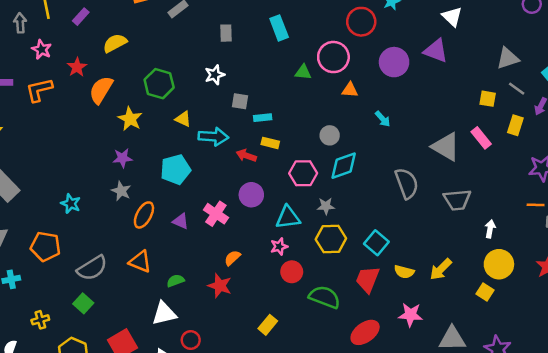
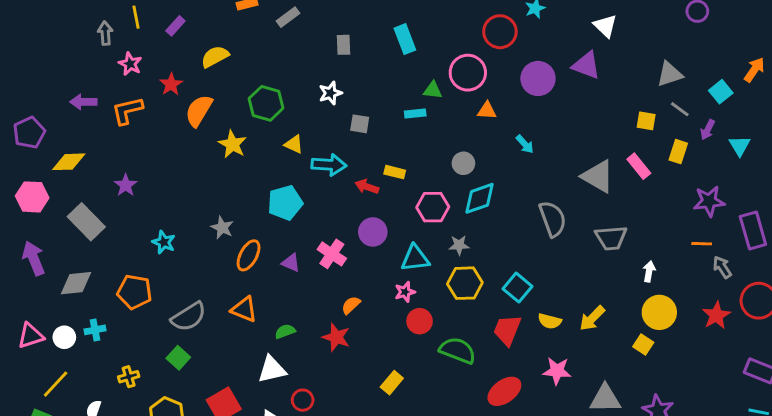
cyan rectangle: (263, 118) -> (415, 114), moved
purple star: (122, 158) -> (126, 185), moved, turned -30

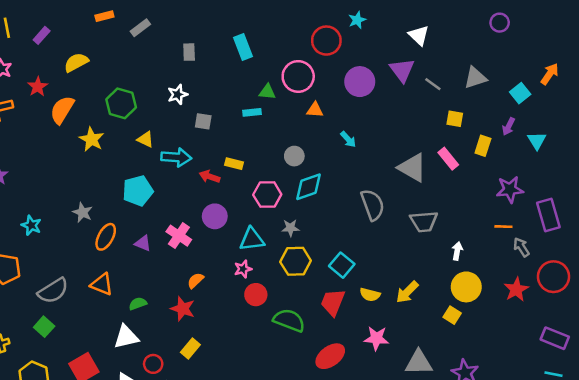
purple triangle: (586, 65) -> (402, 70), turned 32
gray line: (680, 109) -> (433, 84), moved
yellow rectangle: (392, 383) -> (190, 348), moved

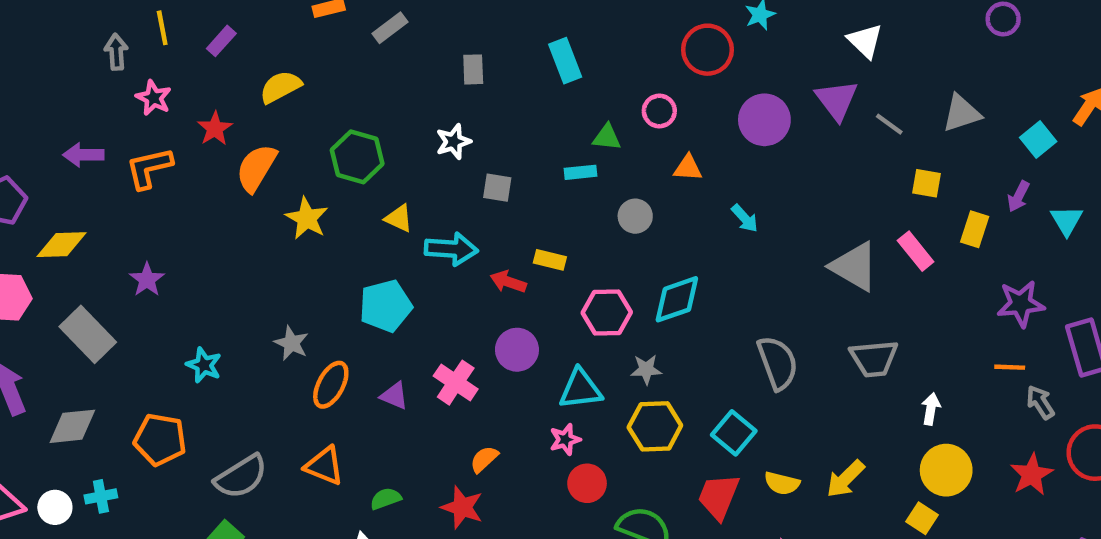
pink circle: (298, 76) -> (659, 111), size x0.6
gray circle: (294, 156) -> (635, 216), moved
gray semicircle: (373, 205) -> (778, 363), moved

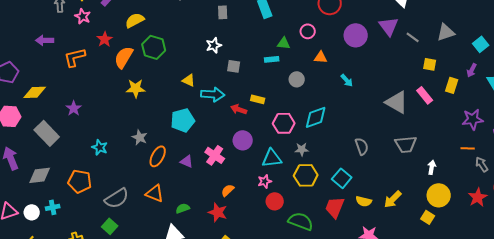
pink star: (153, 98) -> (83, 16), moved
purple arrow: (83, 155) -> (45, 40), moved
green hexagon: (357, 157) -> (154, 47), moved
yellow star: (307, 218) -> (136, 88), moved, turned -30
gray semicircle: (778, 363) -> (362, 146), size x0.7

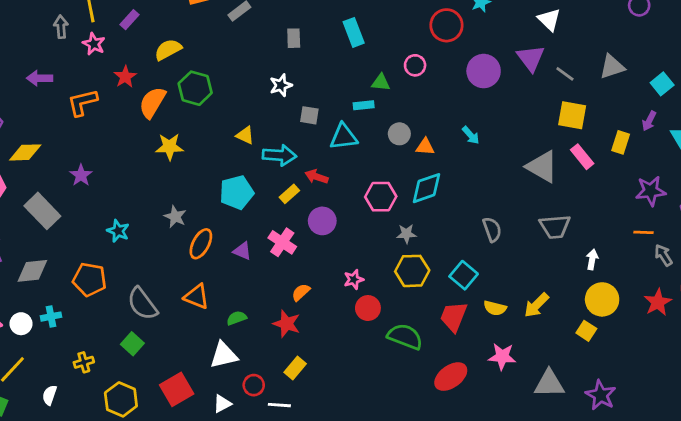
orange triangle: (321, 57) -> (425, 147), moved
yellow square: (430, 64) -> (572, 115), moved, size x1.5
yellow rectangle: (258, 99) -> (289, 194), moved, turned -56
cyan triangle: (272, 158) -> (344, 137), moved
gray semicircle: (117, 198) -> (142, 304), turned 85

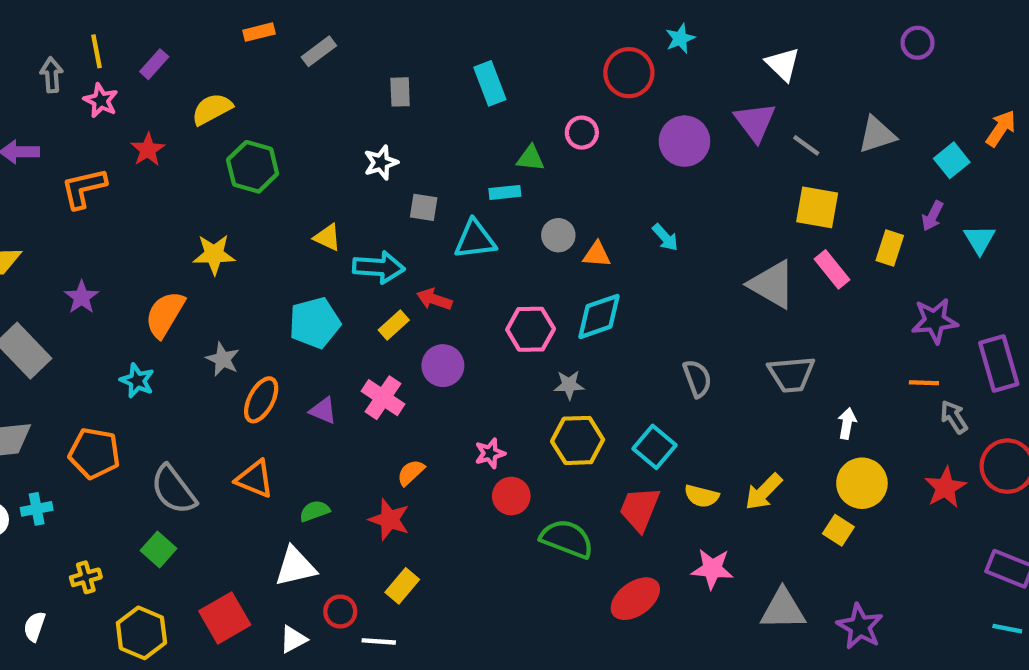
orange semicircle: (152, 102) -> (165, 314), moved

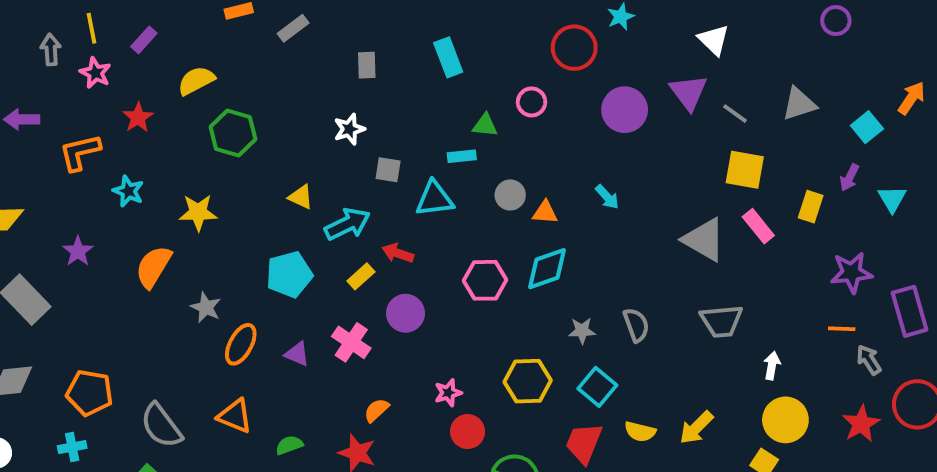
cyan arrow: (379, 267) -> (347, 224), turned -30
cyan star: (137, 381) -> (128, 191), moved
gray star: (569, 385) -> (582, 331), moved
cyan cross: (37, 509) -> (72, 447), moved

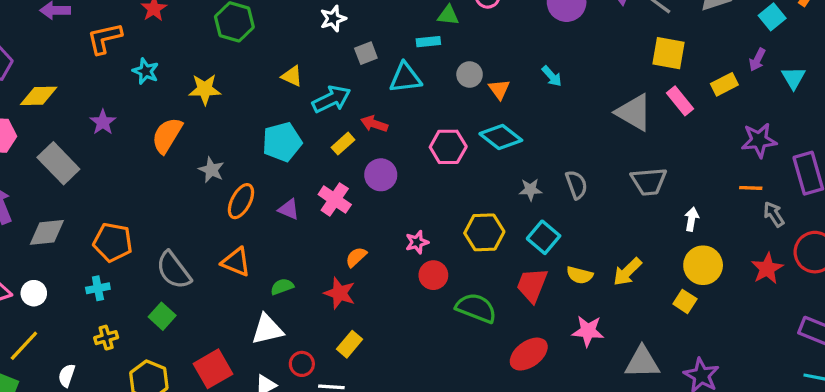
gray square: (388, 170) -> (366, 53), turned -30
yellow rectangle: (811, 207) -> (724, 84), turned 45
orange triangle: (545, 212) -> (499, 89), turned 50
cyan diamond: (547, 269) -> (501, 137), turned 57

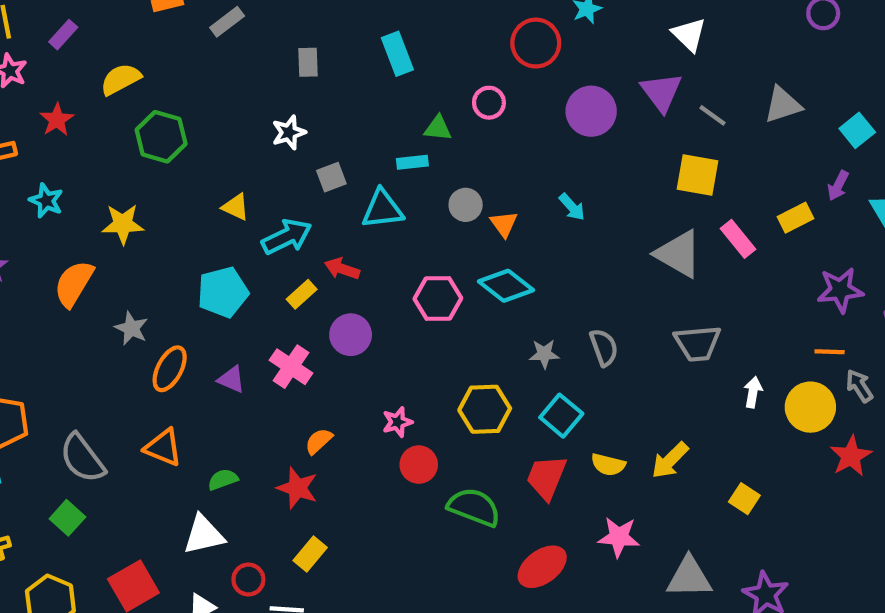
yellow square: (669, 53) -> (698, 175), moved
yellow circle: (703, 265) -> (810, 407), moved

